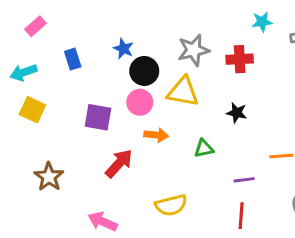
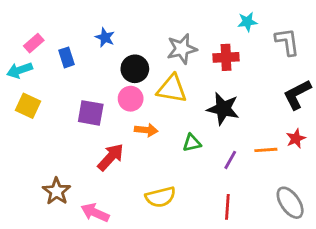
pink rectangle: (35, 26) -> (34, 43), moved
blue star: (123, 49) -> (105, 37), moved
black star: (237, 113) -> (223, 109), size x1.6
brown star: (49, 177) -> (57, 191), moved
purple line: (244, 180) -> (230, 160), moved, turned -54

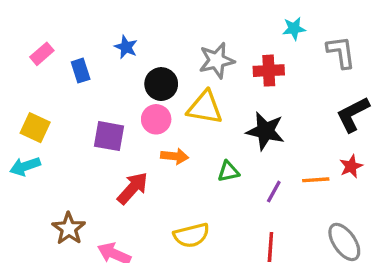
cyan arrow: (20, 70) -> (25, 166), moved

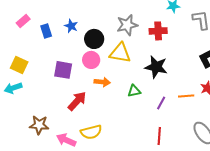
blue star: (126, 47) -> (71, 26), moved
brown star: (69, 229) -> (39, 125), turned -30
yellow semicircle: (191, 235) -> (91, 132), moved

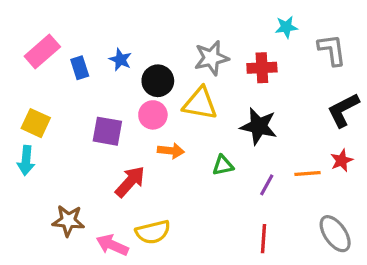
pink rectangle: (23, 21) -> (42, 51), size x1.5
cyan arrow: (13, 88) -> (26, 160), turned -66

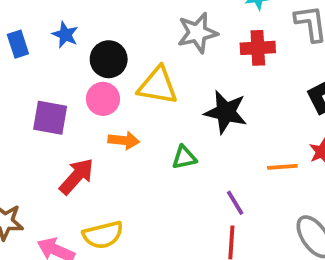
gray star: (211, 58) -> (197, 33), moved
red cross: (262, 68) -> (258, 48), moved
purple line: (267, 185) -> (235, 203), moved, turned -60

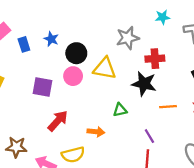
red cross: (258, 48) -> (155, 59), moved
orange arrow: (124, 140) -> (96, 132), moved
orange line: (282, 167) -> (168, 107), moved

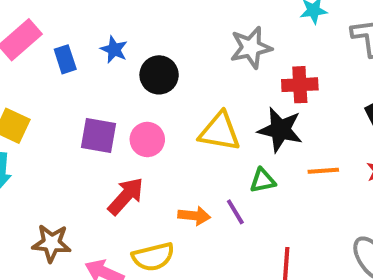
yellow triangle: (105, 68) -> (220, 132), moved
pink circle: (73, 76) -> (147, 139), moved
green triangle: (120, 110) -> (263, 181), moved
purple line: (149, 136) -> (235, 212), moved

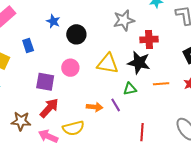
blue rectangle: (65, 59) -> (28, 45), moved
purple square: (98, 136) -> (45, 82), moved
red arrow: (126, 196) -> (49, 108), moved

